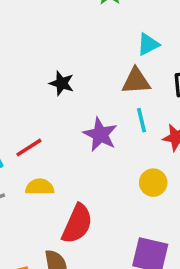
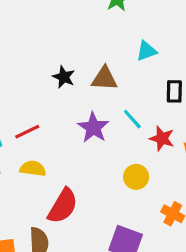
brown triangle: (136, 81) -> (104, 79), moved
cyan line: (142, 120) -> (132, 119), turned -35

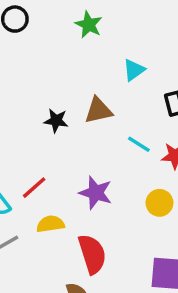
purple star: (93, 127) -> (96, 193), moved
red semicircle: (63, 206) -> (92, 254), turned -33

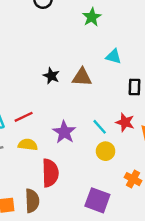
cyan triangle: (134, 70) -> (114, 56), turned 35
cyan line: (139, 144) -> (100, 127), moved

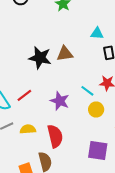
cyan triangle: (114, 56) -> (97, 33), moved
black star: (51, 76) -> (40, 58), size x1.6
yellow semicircle: (28, 145) -> (28, 129), moved

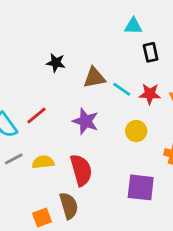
brown triangle: (65, 54) -> (94, 78), moved
black star: (40, 58) -> (56, 63), size x0.6
cyan line: (87, 91) -> (122, 89), moved

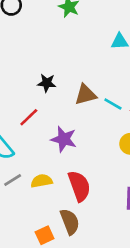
red line: (37, 115) -> (29, 117), moved
purple star: (86, 121) -> (64, 139), moved

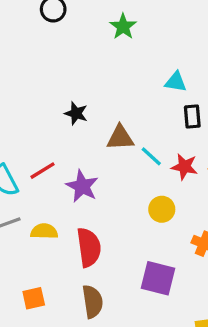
red line: (29, 117) -> (42, 171), moved
brown semicircle: (70, 222) -> (93, 302), moved

